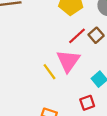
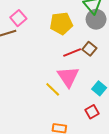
red line: (77, 36) -> (72, 52), turned 30

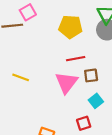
brown square: (89, 49) -> (91, 75), moved, turned 32
yellow line: (53, 89) -> (21, 77), moved, turned -35

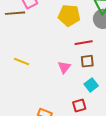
red line: (76, 59) -> (84, 43), moved
pink triangle: (67, 82) -> (64, 67), size x0.6

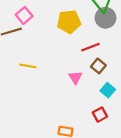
brown square: (87, 61) -> (98, 66), turned -32
yellow line: (22, 62) -> (28, 66), moved

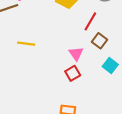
red line: (90, 47) -> (90, 21), turned -36
red square: (100, 115) -> (73, 73), moved

